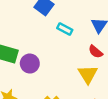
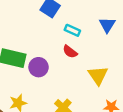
red semicircle: (96, 52) -> (70, 52), moved

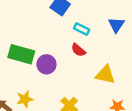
yellow triangle: (98, 75) -> (105, 75), turned -45

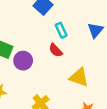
cyan rectangle: (82, 29) -> (61, 30), turned 32

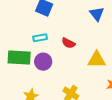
cyan rectangle: (61, 30) -> (40, 38), moved, turned -56

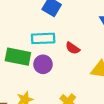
cyan rectangle: (40, 38) -> (43, 38), size x1.5

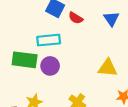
red semicircle: (73, 48) -> (76, 18), moved

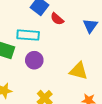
purple circle: (50, 66) -> (34, 60), moved

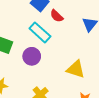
cyan rectangle: (28, 35) -> (40, 32), moved, turned 35

